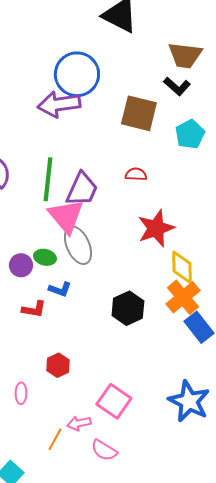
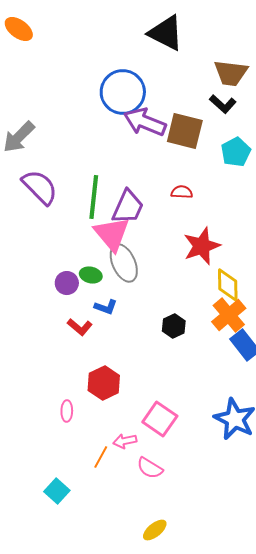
purple arrow: (59, 104) -> (145, 122), moved, turned 30
black hexagon: (128, 308) -> (174, 326), size x0.7
red L-shape: (34, 309) -> (80, 327), turned 30
red hexagon: (58, 365) -> (104, 383), size x1.4

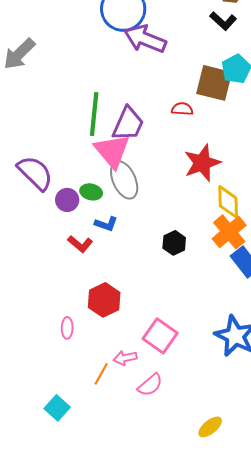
brown square: (185, 131) -> (214, 83), moved
purple semicircle: (40, 187) -> (35, 173), moved
pink semicircle: (150, 468) -> (150, 385), turned -72
yellow ellipse: (155, 530) -> (210, 427), moved

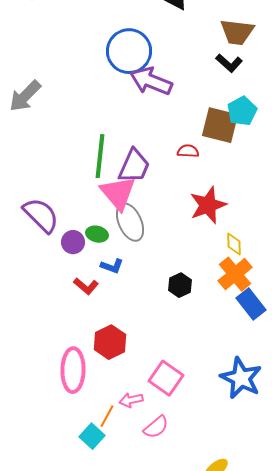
yellow diamond: (228, 202) -> (234, 244), size x0.7
pink ellipse: (67, 328) -> (73, 370), size x2.0
cyan square: (57, 408) -> (92, 436), moved

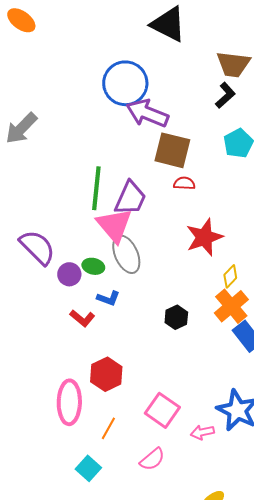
black L-shape: (229, 63) -> (225, 95), turned -84
brown square: (220, 125) -> (172, 150), moved
yellow diamond: (234, 244) -> (230, 276), turned 45
pink arrow: (131, 400) -> (202, 432), moved
orange line: (107, 416) -> (108, 428), moved

